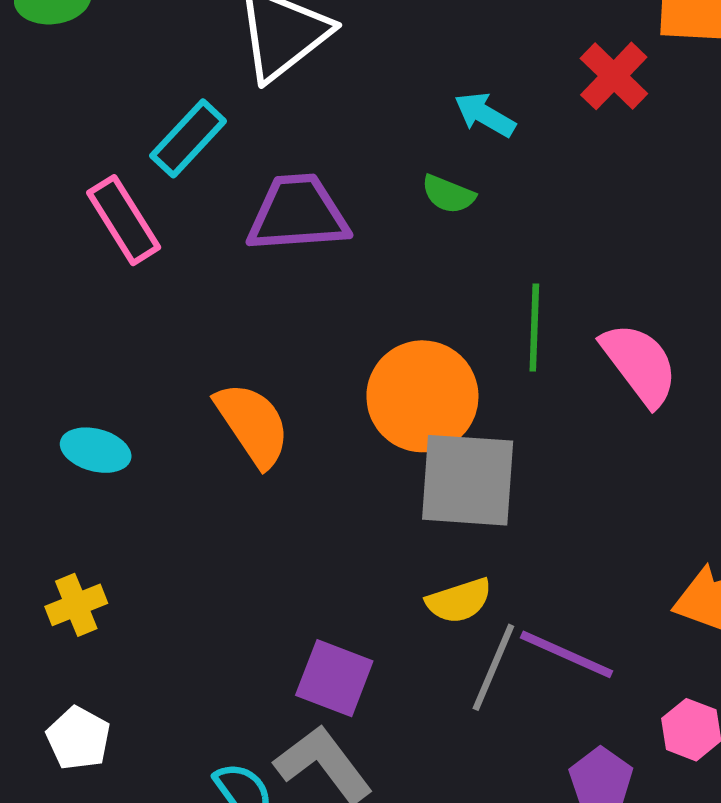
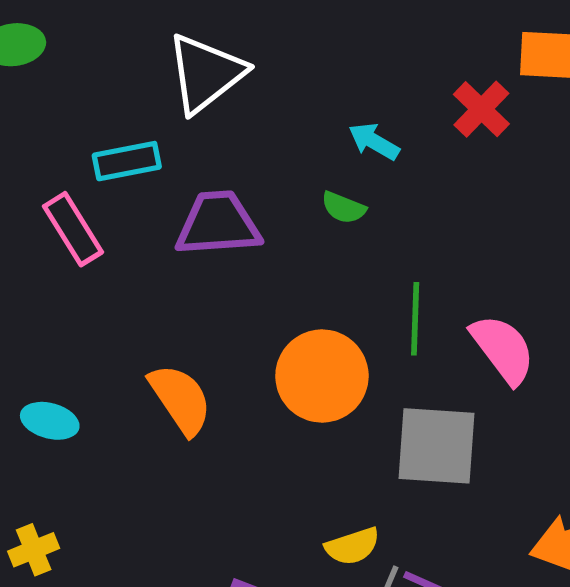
cyan rectangle: (188, 138) -> (127, 161), turned 36
gray square: (468, 480) -> (437, 446), moved

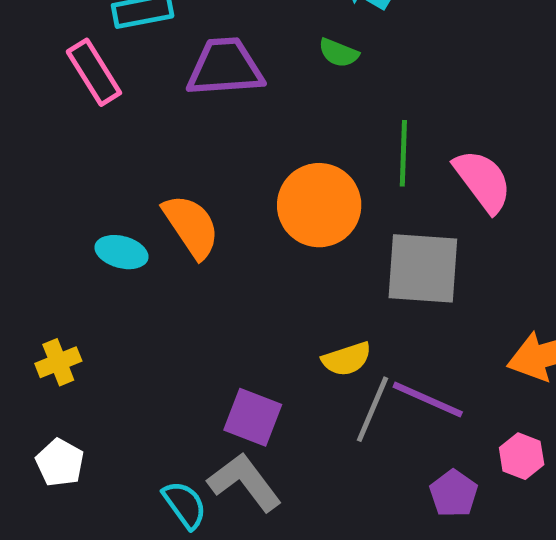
cyan ellipse: (50, 421) -> (121, 252), moved

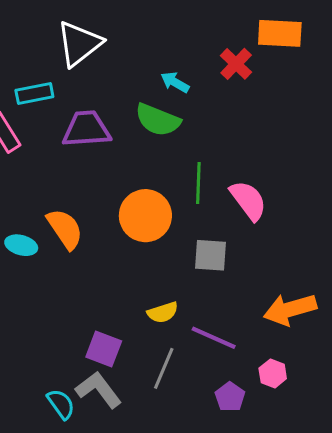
green semicircle: (339, 53) -> (158, 120), size x1.8
gray square: (423, 268) -> (211, 255), size x0.7
gray line: (373, 409) -> (164, 368), moved

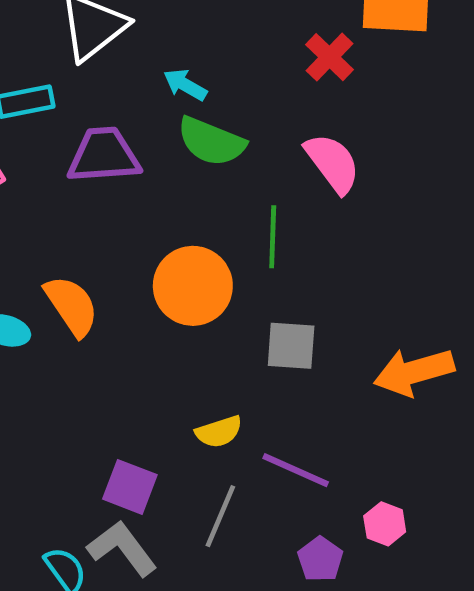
cyan arrow: (175, 82) -> (185, 85), moved
pink semicircle: (248, 200) -> (333, 163), moved
orange arrow: (290, 309) -> (414, 372), moved

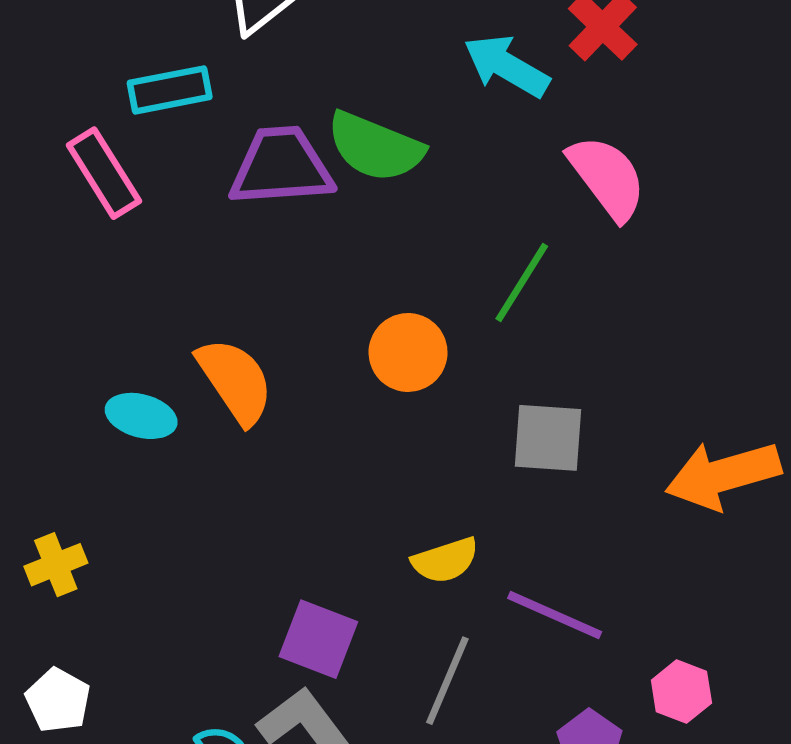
cyan arrow: (185, 85) -> (506, 66), moved, size x1.4
green semicircle: (211, 142) -> (375, 147), moved
green line: (273, 237) -> (522, 282), turned 30
orange circle: (193, 286) -> (408, 352), size x0.7

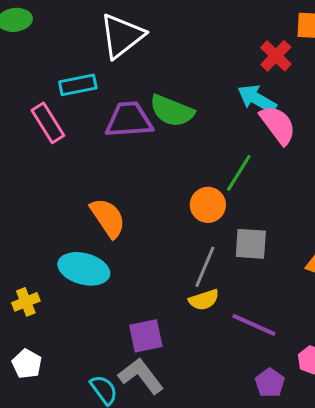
cyan arrow: (506, 66) -> (257, 99), moved
orange circle: (408, 352) -> (208, 205), moved
cyan ellipse: (141, 416) -> (84, 269), moved, size x1.6
purple square: (318, 639) -> (146, 336), turned -33
gray line: (447, 681) -> (205, 267), moved

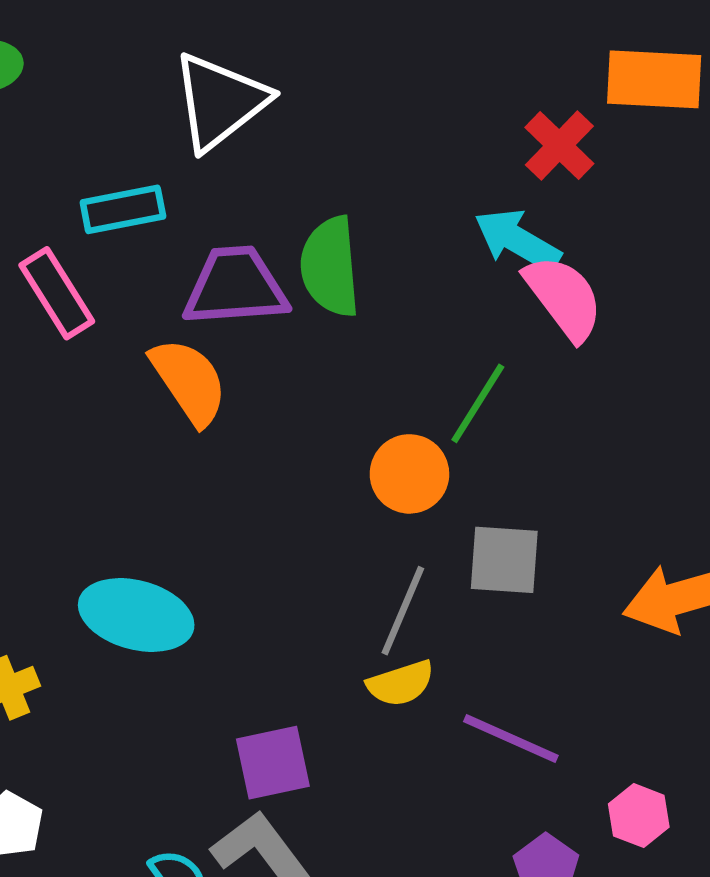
green semicircle: (172, 111) -> (330, 267), turned 63
orange semicircle: (108, 218) -> (189, 381), moved

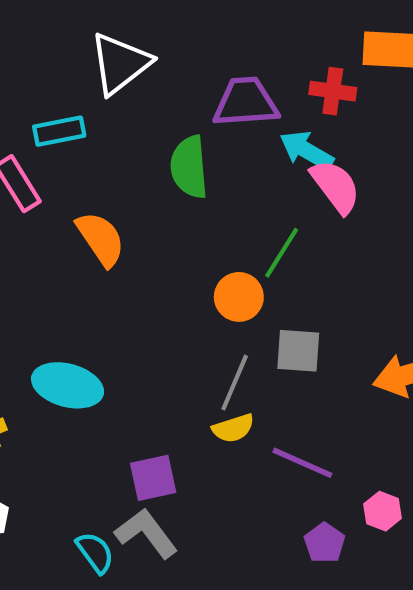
red cross: (559, 145) -> (333, 91), turned -36
purple trapezoid: (235, 287) -> (246, 102), moved

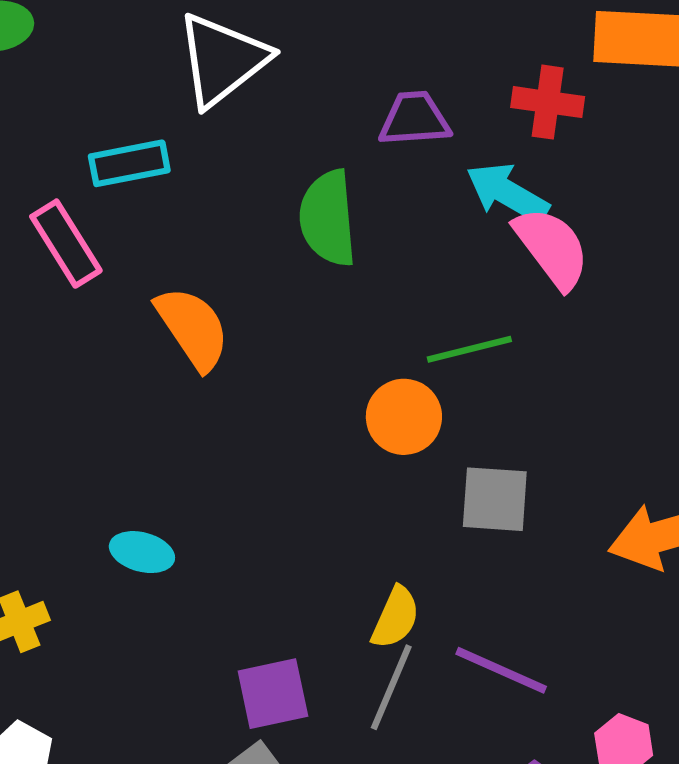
purple trapezoid: (246, 102) -> (415, 119), size x0.7
green line: (282, 253) -> (469, 349), turned 44
gray line: (235, 383) -> (391, 687), moved
cyan ellipse: (68, 385) -> (142, 552), size x0.6
yellow semicircle: (233, 428) -> (395, 618), turned -48

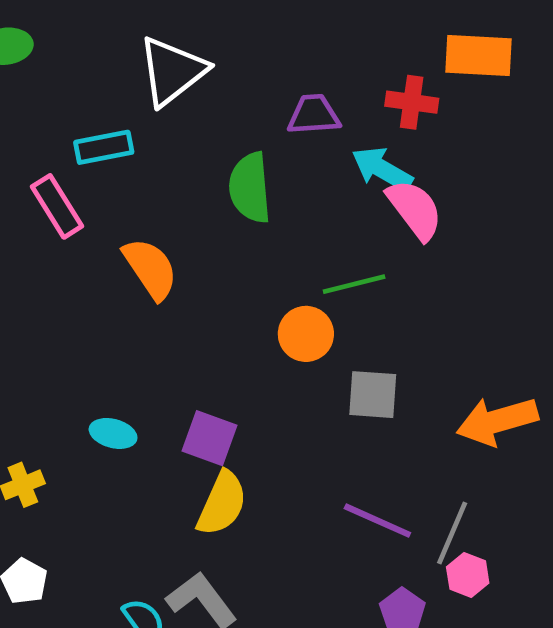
yellow semicircle: (395, 618) -> (222, 503), moved, size x1.4
gray line: (391, 687) -> (452, 533), moved
purple square: (273, 694) -> (209, 438), moved, turned 32

